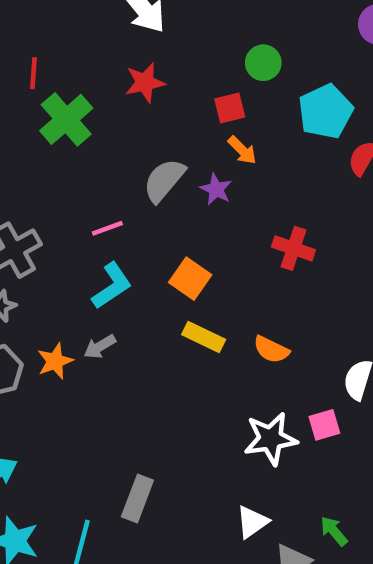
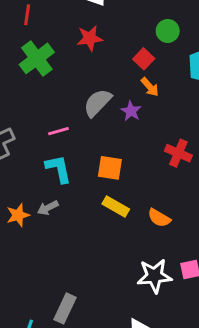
red line: (33, 73) -> (27, 15), moved
red square: (230, 108) -> (144, 59), turned -36
orange square: (190, 279) -> (110, 168), turned -30
cyan L-shape: (112, 286) -> (58, 169), turned -72

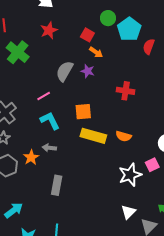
green circle: (168, 31) -> (108, 18), moved
yellow rectangle: (116, 207) -> (93, 136), size x1.4
gray arrow: (48, 208) -> (49, 148), turned 48
gray rectangle: (65, 308) -> (57, 185), moved

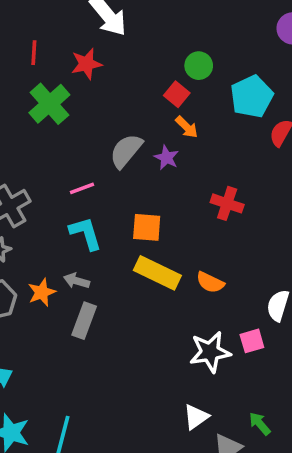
green circle: (108, 18) -> (199, 66), moved
red star: (49, 30) -> (86, 64), moved
gray rectangle: (57, 185) -> (84, 321), moved

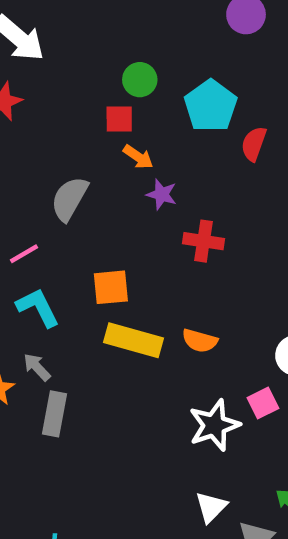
red square: (177, 94) -> (119, 119), turned -30
purple star: (166, 158) -> (162, 194), moved
gray arrow: (76, 281) -> (37, 367), turned 40

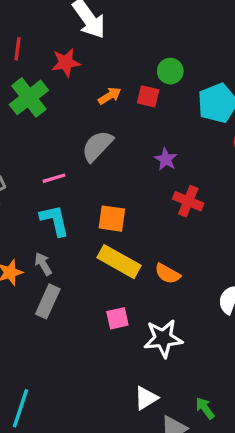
orange arrow: (138, 157) -> (110, 96), moved, turned -80
pink square: (263, 403) -> (117, 318), moved

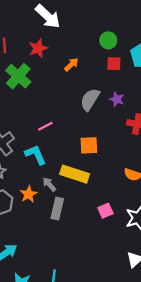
red square: (148, 96) -> (114, 64), moved
gray semicircle: (97, 146) -> (90, 99), moved
cyan L-shape: (55, 220) -> (36, 155), moved
yellow rectangle: (119, 262) -> (75, 174), moved

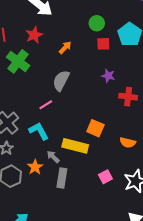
gray semicircle: (90, 99) -> (61, 81), moved
orange square: (89, 145) -> (95, 128), moved, turned 30

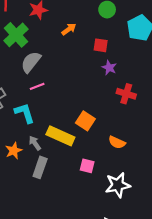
red square: (103, 44) -> (101, 45), moved
gray semicircle: (61, 81) -> (31, 62), moved
pink square: (105, 177) -> (87, 166), moved, turned 32

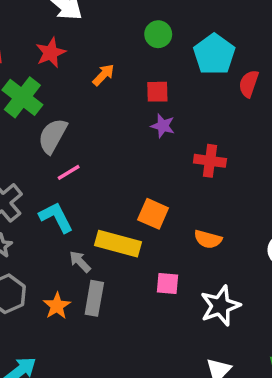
purple star: (109, 68) -> (163, 126), moved
orange star: (14, 151) -> (57, 306), moved

